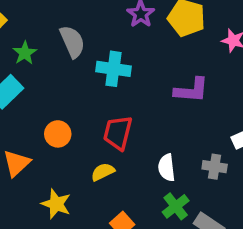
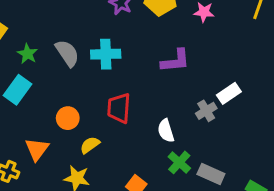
gray semicircle: (72, 42) -> (67, 53), moved
gray cross: (215, 167) -> (206, 111), moved, turned -30
yellow semicircle: (103, 172) -> (90, 145), moved

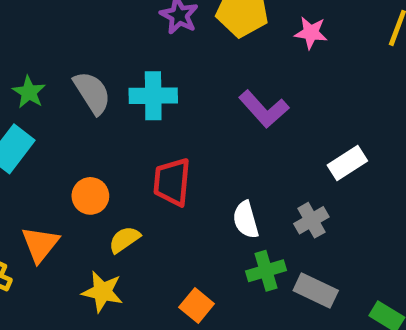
purple L-shape: (175, 61) -> (264, 109), turned 52
gray cross: (206, 111) -> (311, 220), moved
green cross: (179, 162) -> (266, 271), turned 30

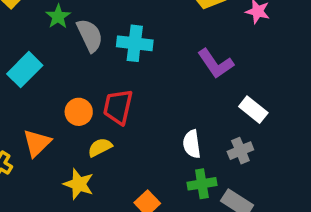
green star: (29, 92) -> (58, 16), moved
white rectangle: (347, 163) -> (253, 110), moved, turned 64
red trapezoid: (172, 182) -> (118, 107), moved

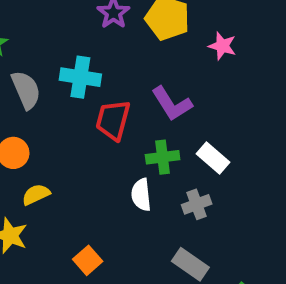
gray semicircle: (90, 35) -> (26, 90), moved
red trapezoid: (118, 107) -> (113, 120), moved
green cross: (202, 184) -> (163, 157), moved

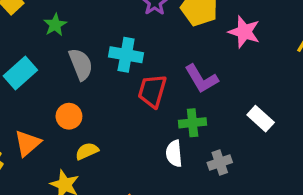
pink star: (222, 46) -> (244, 32), size x1.4
white rectangle: (213, 158) -> (261, 119), moved

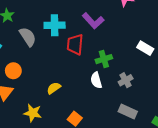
purple L-shape: (201, 79) -> (93, 21), moved
orange circle: (69, 116) -> (13, 71), moved
yellow semicircle: (87, 151) -> (54, 88), moved

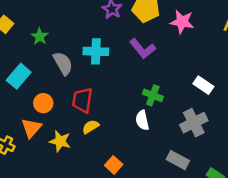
red trapezoid: (75, 44) -> (82, 100), moved
green cross: (104, 59) -> (153, 95), turned 35
gray cross: (126, 80) -> (194, 123), moved, size x1.5
yellow star: (33, 113) -> (60, 141), moved

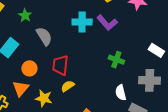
cyan cross: (96, 51) -> (82, 22), moved
white semicircle: (142, 120) -> (121, 93), moved
gray cross: (194, 123) -> (150, 80), turned 30

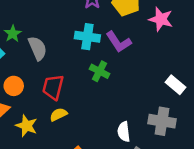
green star: (25, 15) -> (13, 34), moved
green cross: (116, 60) -> (100, 71), moved

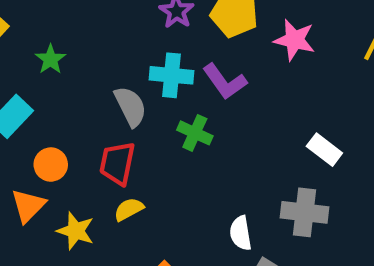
green star: (13, 34) -> (50, 59), moved
gray semicircle: (38, 48) -> (130, 106), moved

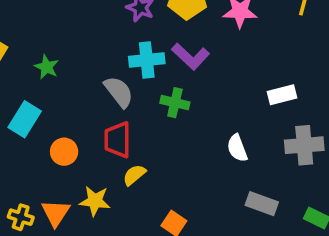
white rectangle: (324, 150) -> (282, 95), turned -40
orange triangle: (28, 206) -> (56, 213), moved
gray cross: (304, 212) -> (304, 145), moved
white semicircle: (241, 233) -> (237, 148), moved

